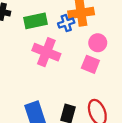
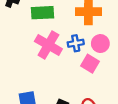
blue cross: (66, 23) -> (76, 43), moved

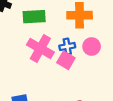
pink square: (90, 64) -> (66, 60), moved

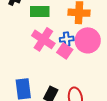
pink circle: (92, 46) -> (88, 40), size x1.6

